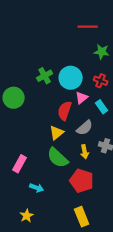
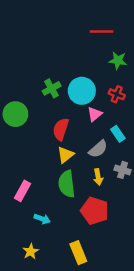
cyan rectangle: (102, 107) -> (118, 134), moved
red semicircle: (65, 111) -> (61, 129), moved
green semicircle: (58, 158) -> (67, 184), turned 40
yellow rectangle: (82, 217) -> (78, 253), moved

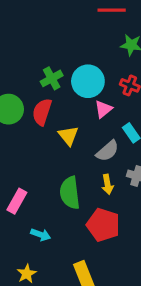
red semicircle: (61, 129) -> (42, 112), moved
yellow triangle: (65, 155) -> (68, 136), moved, turned -30

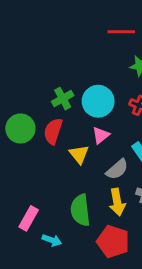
pink triangle: (103, 109) -> (101, 135), moved
yellow arrow: (107, 184) -> (117, 202), size x1.4
cyan arrow: (41, 235) -> (52, 240), moved

